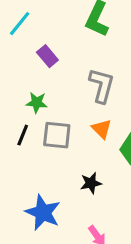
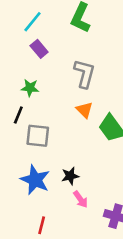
cyan line: (20, 24) -> (33, 22), moved
gray square: (57, 135) -> (38, 136), moved
black star: (91, 183) -> (70, 176), moved

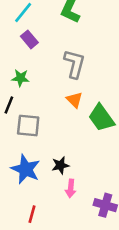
pink arrow: (81, 199) -> (71, 188), turned 42

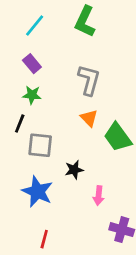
purple rectangle: (29, 39) -> (32, 64), moved
black star: (60, 165) -> (74, 170), moved
pink arrow: (71, 188) -> (99, 196), moved

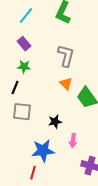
gray square: (40, 145) -> (22, 112), moved
blue star: (37, 191) -> (43, 151), moved, turned -30

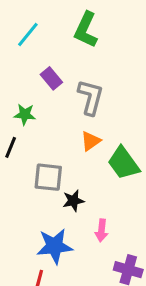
purple rectangle: (24, 44) -> (51, 78), moved
orange triangle: (66, 84) -> (91, 141), turned 40
gray square: (22, 112) -> (48, 177), moved

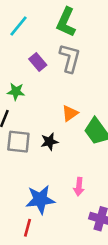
gray L-shape: (91, 97) -> (70, 58), moved
gray square: (48, 177) -> (18, 142), moved
black star: (73, 201) -> (49, 142), moved

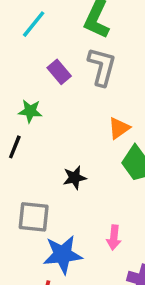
orange triangle: (70, 113) -> (119, 128), moved
gray square: (18, 142) -> (34, 217), moved

